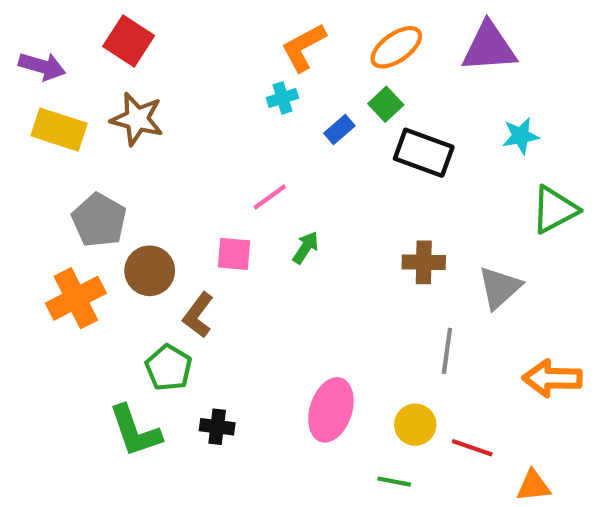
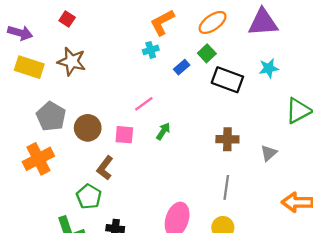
red square: (129, 41) -> (67, 19), size x0.6
cyan star: (521, 136) -> (269, 68), moved
brown circle: (150, 271) -> (88, 128), moved
gray triangle: (500, 288) -> (269, 153), size x0.7
gray line: (447, 351) -> (226, 187), moved

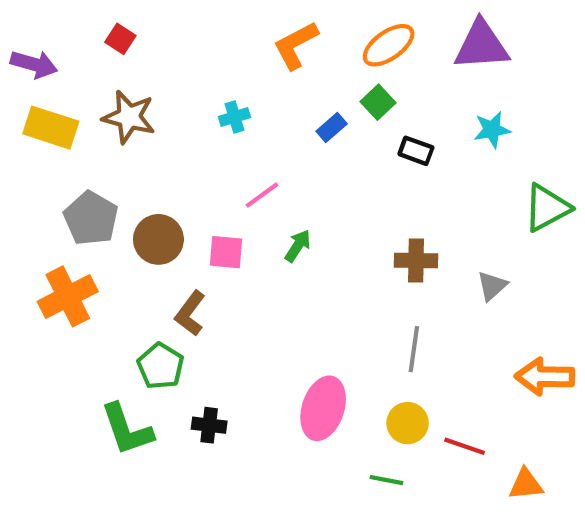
cyan cross: (151, 50) -> (234, 117), moved
black rectangle: (227, 80) -> (416, 151), size x0.6

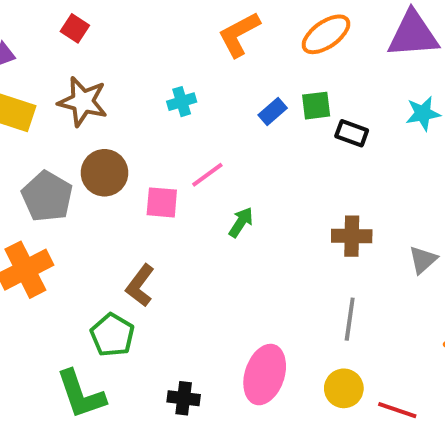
green square: (378, 102) -> (316, 106), moved, turned 36
brown circle: (158, 239) -> (104, 173), moved
pink square: (226, 252) -> (162, 202), moved
black cross: (209, 425) -> (184, 398), moved

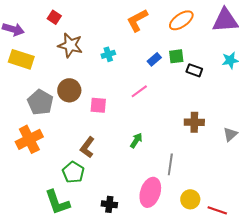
brown star: (83, 102) -> (70, 45), moved
pink line: (207, 175) -> (139, 91), moved
green arrow: (241, 222) -> (136, 140), moved
gray line: (350, 319) -> (170, 164), moved

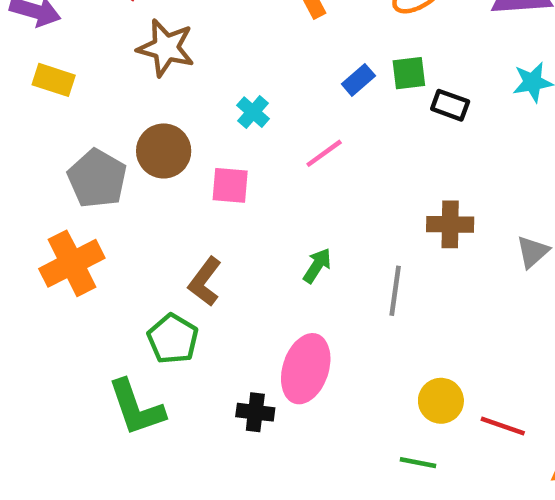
cyan cross: (108, 54) -> (253, 112), moved, turned -32
yellow rectangle: (21, 59) -> (54, 80), size x0.7
gray line: (170, 164) -> (395, 291), moved
pink ellipse: (150, 192) -> (306, 369), moved

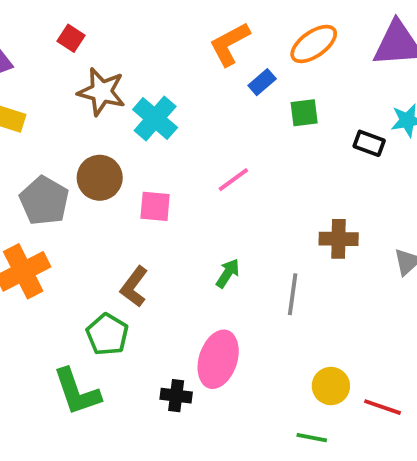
blue rectangle: (358, 80) -> (262, 82), moved
black rectangle: (450, 105) -> (369, 143), moved
cyan cross: (253, 112) -> (155, 118), moved, size x1.6

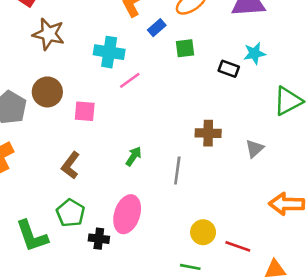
cyan cross: (155, 118) -> (109, 52), moved, turned -32
pink line: (233, 180) -> (130, 80), moved
green pentagon: (107, 334) -> (71, 213), moved

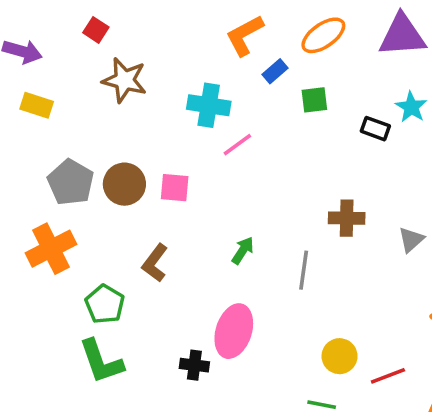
cyan star: (255, 53) -> (411, 107), turned -30
brown circle: (47, 92) -> (124, 184), moved
green pentagon: (71, 213) -> (105, 304), moved
red line: (238, 246) -> (388, 376), turned -40

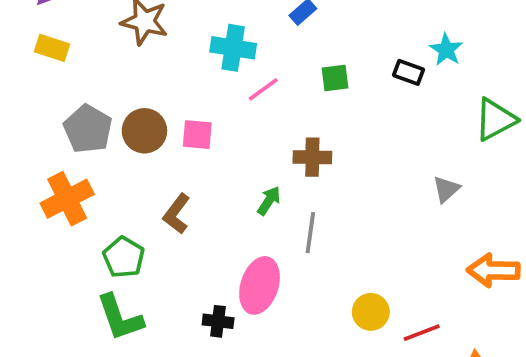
green square: (314, 100) -> (335, 78), moved
brown cross: (347, 218) -> (312, 157), moved
gray line: (304, 270) -> (310, 233), moved

